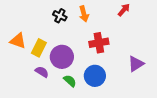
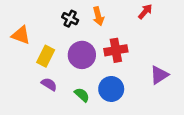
orange triangle: (18, 41) -> (21, 35), moved
purple circle: (62, 57) -> (82, 55), moved

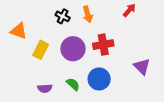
purple triangle: (159, 75) -> (142, 66), turned -42
purple semicircle: (49, 84) -> (45, 88), moved, turned 144

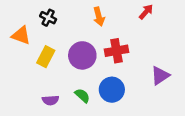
black cross: (63, 16) -> (48, 18), moved
purple triangle: (142, 66) -> (160, 75), turned 42

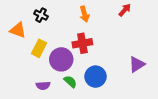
red cross: (117, 51) -> (82, 43), moved
purple circle: (82, 55) -> (61, 59), moved

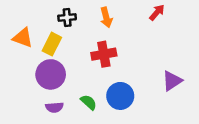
black cross: (41, 15) -> (67, 17), moved, turned -32
yellow rectangle: (39, 48) -> (52, 44), moved
purple circle: (61, 59) -> (51, 74), moved

